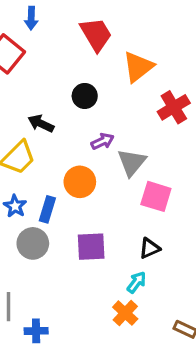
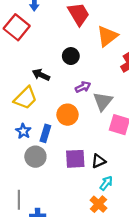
black triangle: (149, 248) -> (98, 161), moved

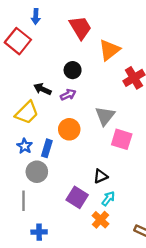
purple arrow: (83, 87) -> (68, 95), moved
purple square: (75, 159) -> (77, 197), moved, turned 35
gray line: (19, 200) -> (23, 201), moved

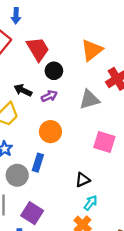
red trapezoid: (80, 28) -> (38, 49), moved
gray triangle: (105, 116) -> (89, 99), moved, turned 35
blue rectangle: (47, 148) -> (38, 163), moved
purple square: (77, 197) -> (32, 213), moved

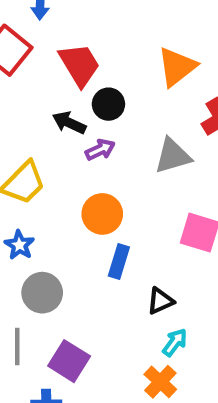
black arrow: (23, 90) -> (69, 123), moved
blue rectangle: (38, 163) -> (119, 262), moved

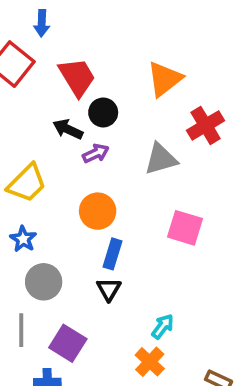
black triangle: (160, 301) -> (109, 289), moved, turned -35

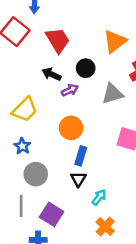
black circle: (103, 112) -> (86, 68), moved
cyan arrow: (163, 326) -> (99, 197), moved

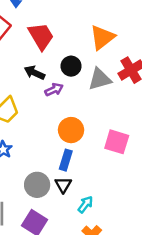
gray triangle: (112, 94) -> (100, 79), moved
orange circle: (71, 128) -> (71, 130), moved
gray circle: (36, 174) -> (37, 185), moved

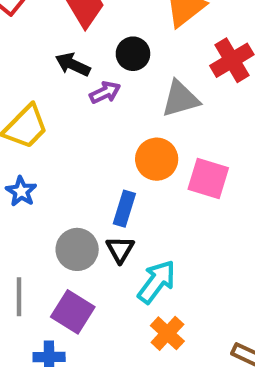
gray triangle: (100, 79) -> (180, 99), moved
orange circle: (71, 130) -> (157, 159), moved
cyan arrow: (85, 204) -> (157, 282), size x1.5

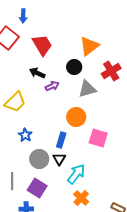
black circle: (133, 54) -> (74, 67), moved
pink square: (208, 178) -> (98, 138), moved
blue star: (21, 191) -> (25, 135), moved

